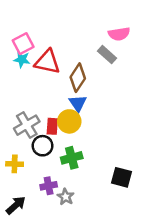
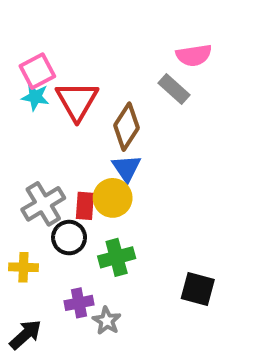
red triangle: (47, 62) -> (77, 101), turned 48

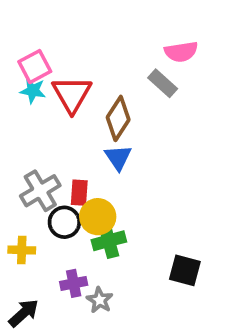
yellow circle: (113, 198) -> (98, 217), moved

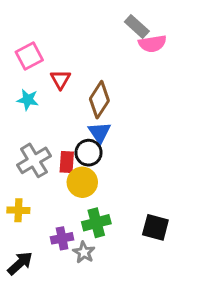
gray rectangle: (163, 83) -> (137, 26), moved
cyan star: (33, 91) -> (28, 100), moved
red triangle: (72, 94) -> (60, 79), size x0.6
black circle: (64, 222) -> (89, 153), moved
green cross: (109, 241) -> (96, 223), moved

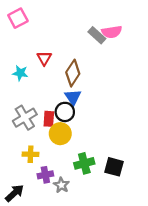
gray rectangle: (137, 26) -> (97, 35), moved
pink square: (29, 56) -> (18, 18), moved
yellow cross: (18, 210) -> (31, 154), moved
green cross: (96, 223) -> (84, 163), moved

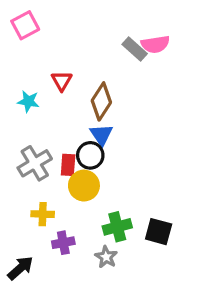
gray star: (61, 185) -> (106, 257), moved

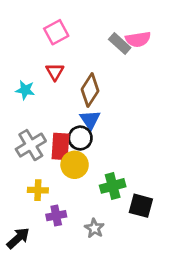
pink square: (25, 25) -> (56, 32), moved
red rectangle: (68, 165) -> (60, 146), size x1.4
green cross: (117, 227) -> (113, 186), moved

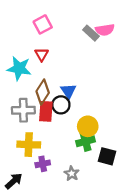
cyan star: (25, 90) -> (19, 68), size x1.6
brown diamond: (90, 90) -> (43, 92), moved
gray cross: (31, 145) -> (23, 110), turned 30
yellow circle: (75, 165) -> (88, 126), moved
yellow cross: (38, 190) -> (29, 145), size x1.5

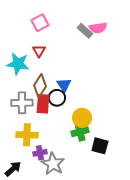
gray star: (72, 173) -> (53, 164), moved, size x1.6

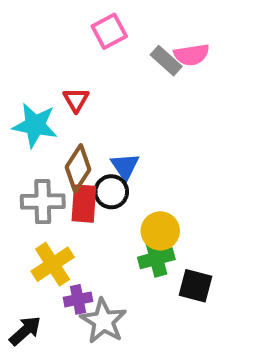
pink square: (40, 23) -> (109, 31), moved
yellow cross: (27, 135) -> (53, 264), turned -35

